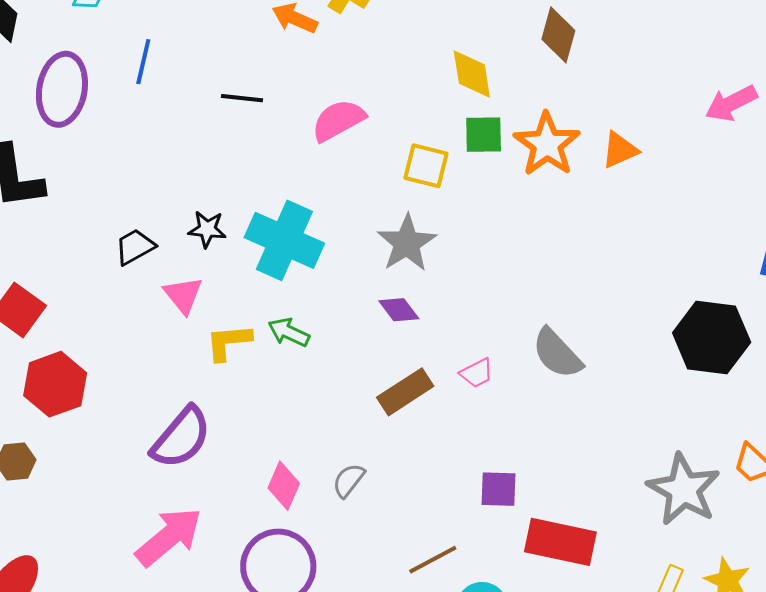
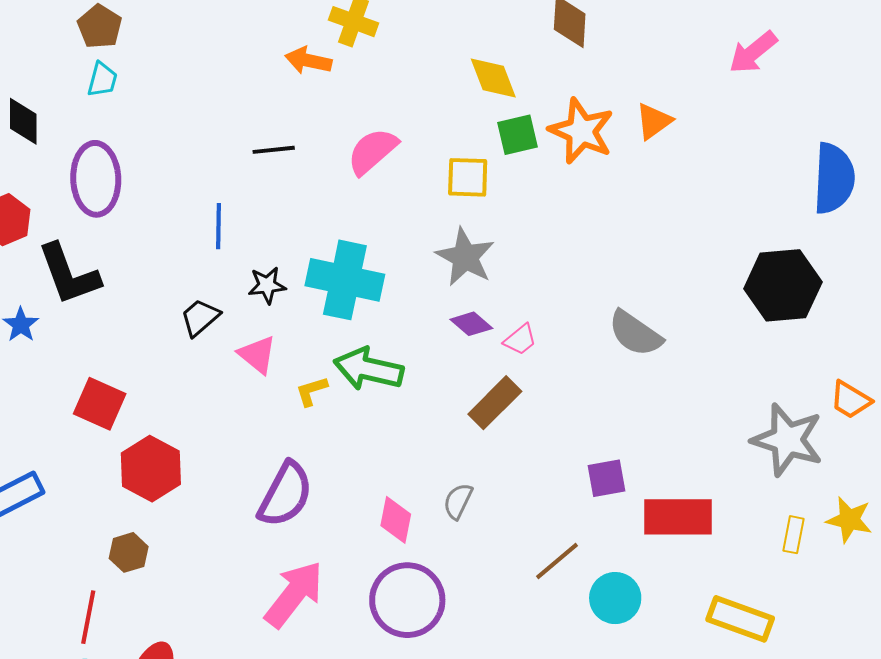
blue line: (143, 62) -> (218, 226), moved
green arrow: (289, 332) -> (368, 369), size x1.6
yellow L-shape: (228, 342) -> (312, 391), size x0.7
pink trapezoid: (477, 373) -> (520, 340), moved

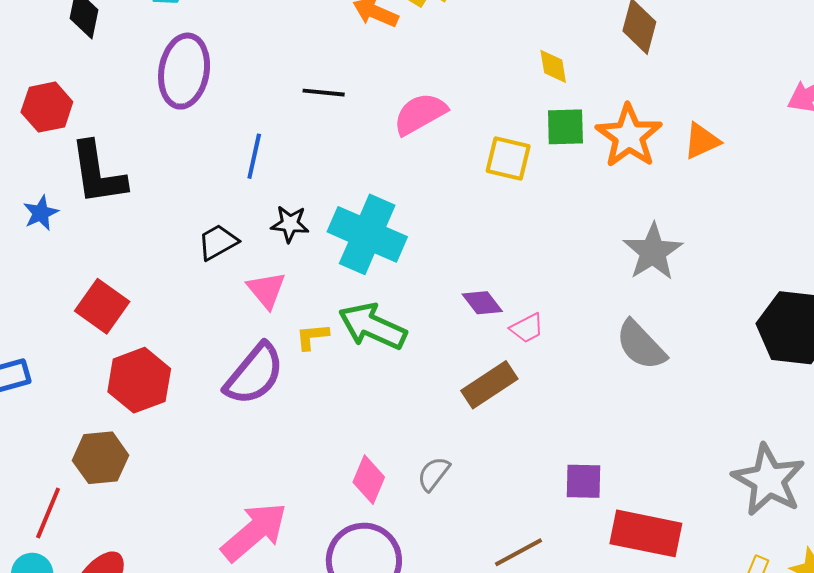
yellow diamond: (493, 78) -> (553, 66), size x0.7
purple ellipse: (96, 179) -> (184, 71), moved
gray star: (465, 257) -> (653, 252), moved
purple semicircle: (285, 494) -> (254, 374), moved
brown hexagon: (129, 552) -> (101, 458), size x1.4

